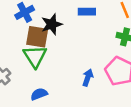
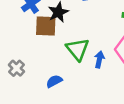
green triangle: (35, 56) -> (78, 49), moved

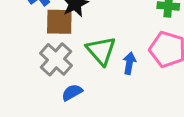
gray cross: (16, 68) -> (56, 59), moved, size x1.5

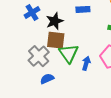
brown square: (59, 22) -> (56, 40), moved

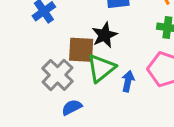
black star: (55, 21) -> (105, 35), moved
green triangle: (69, 53) -> (101, 68), turned 30

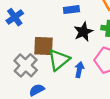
black star: (105, 35) -> (83, 32), moved

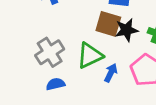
brown square: (43, 46) -> (108, 24), moved

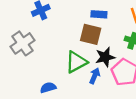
black star: (126, 30) -> (105, 57), moved
gray cross: (50, 52) -> (23, 43), moved

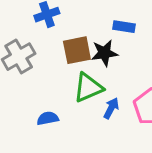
brown square: (91, 34) -> (77, 50), moved, turned -30
black star: (105, 57) -> (104, 53), moved

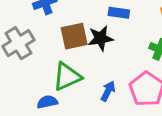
green triangle: (88, 88) -> (67, 77), moved

